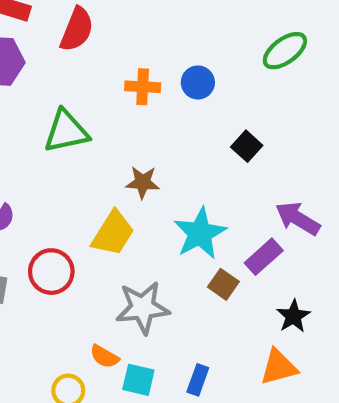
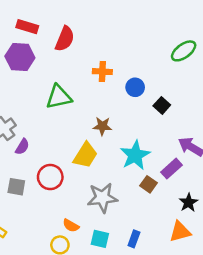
blue circle: (198, 82) -> (135, 87), moved
orange semicircle: (104, 356) -> (71, 226), moved

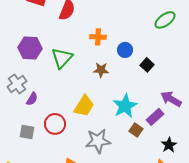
purple hexagon: (20, 57) -> (30, 48), moved
green triangle: (59, 97) -> (62, 58), turned -35
brown star: (102, 126) -> (101, 70), moved

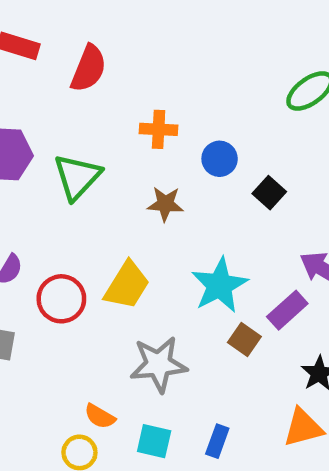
red circle: (55, 124) -> (61, 299), moved

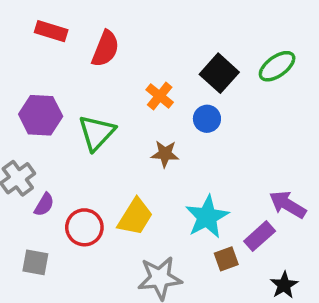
orange cross: (159, 129) -> (160, 96), turned 36
black square: (269, 193) -> (219, 73), moved, size x1.5
brown square: (244, 339) -> (226, 259), turned 35

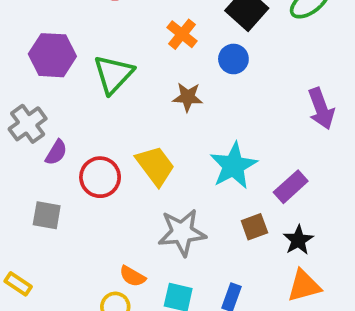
purple arrow: (288, 205) -> (321, 109), moved, turned -141
yellow trapezoid: (135, 217) -> (155, 166), turned -69
brown square: (226, 259) -> (254, 227), moved
black star: (284, 285) -> (298, 240), moved

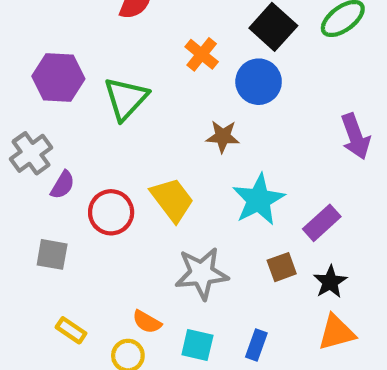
blue circle: (233, 59) -> (259, 82), size x1.4
brown star: (188, 97) -> (223, 136), moved
yellow rectangle: (18, 284) -> (71, 330), moved

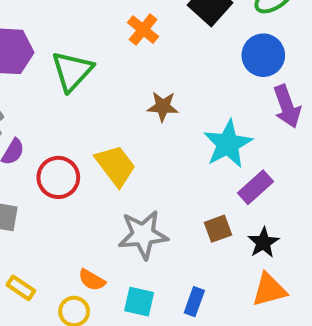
blue circle: (259, 82) -> (263, 55), moved
cyan star: (259, 200) -> (228, 144), moved

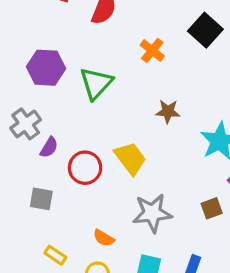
orange semicircle: (92, 280) -> (104, 238), moved

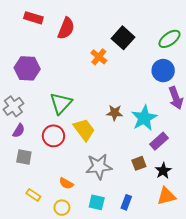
black square: (205, 30) -> (123, 38), moved
green triangle: (96, 83) -> (61, 103), moved
brown star: (168, 111) -> (115, 113), moved
purple semicircle: (49, 147) -> (19, 131), moved

